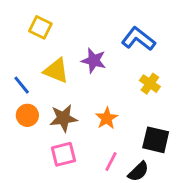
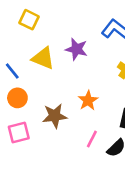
brown star: (63, 118) -> (55, 116), moved
pink square: (63, 154) -> (19, 133), moved

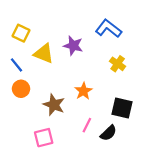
yellow square: (29, 20) -> (21, 33), moved
brown star: (55, 116) -> (54, 105), turned 30
pink square: (19, 133) -> (44, 138), moved

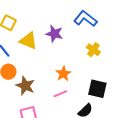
brown star: (54, 105) -> (25, 86), moved
pink line: (87, 125) -> (60, 94), moved, turned 40

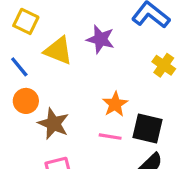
black square: (97, 89) -> (148, 129), moved
pink line: (60, 94) -> (110, 137), turned 32

